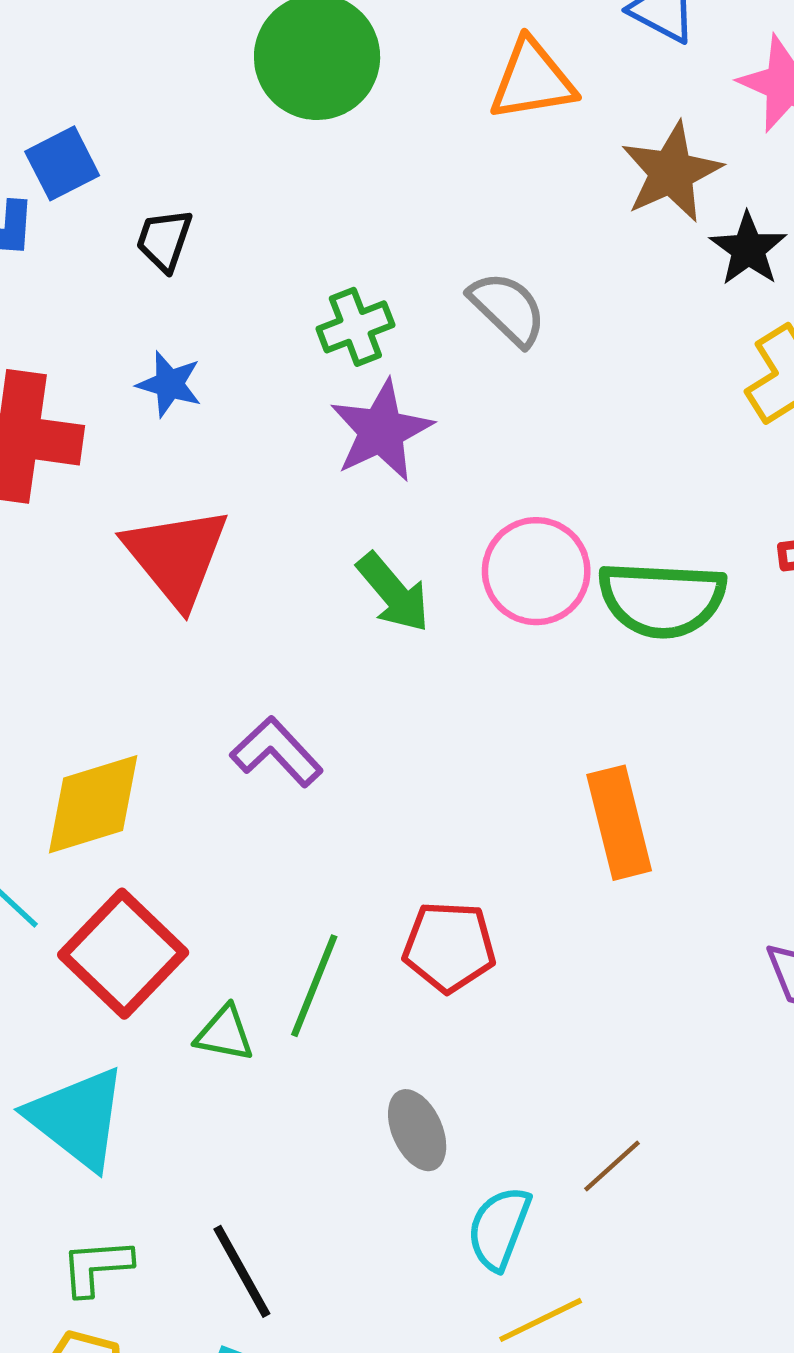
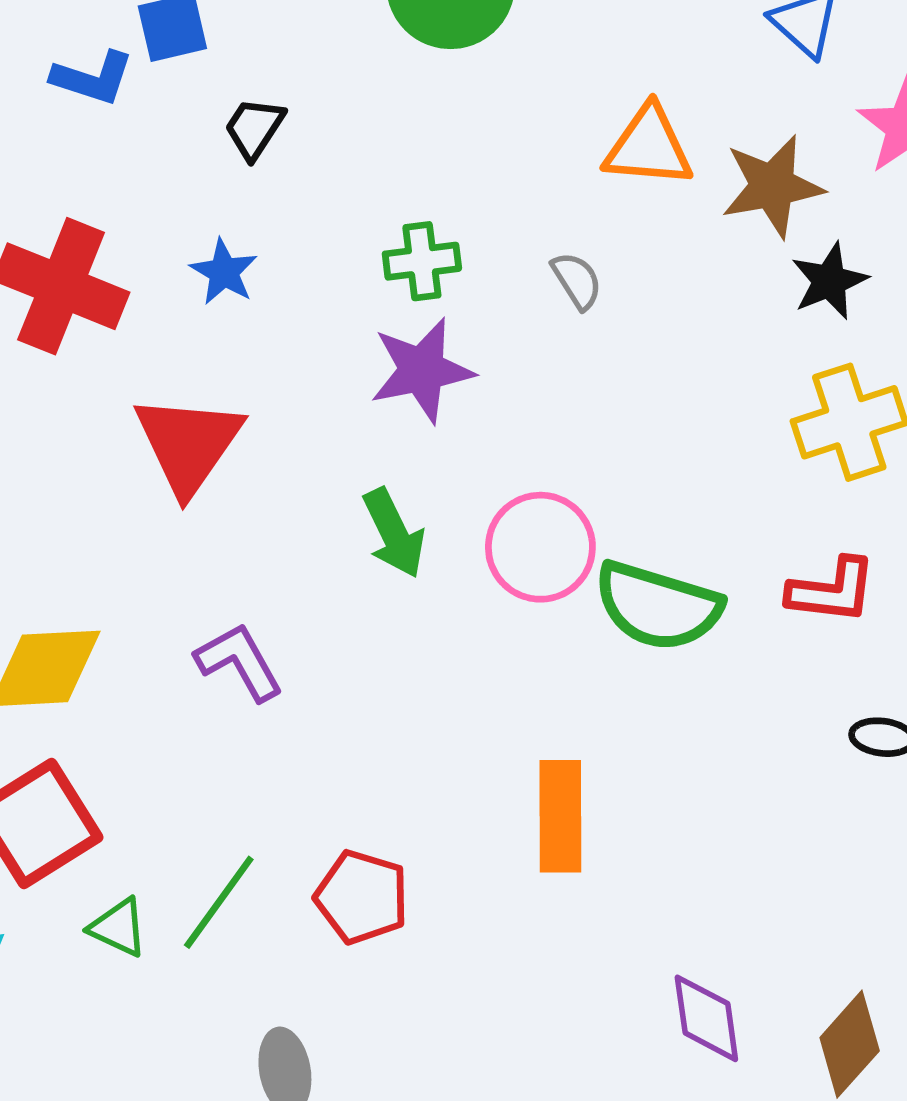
orange triangle: (532, 80) -> (649, 147), moved
gray semicircle: (508, 309) -> (577, 281), size x0.7

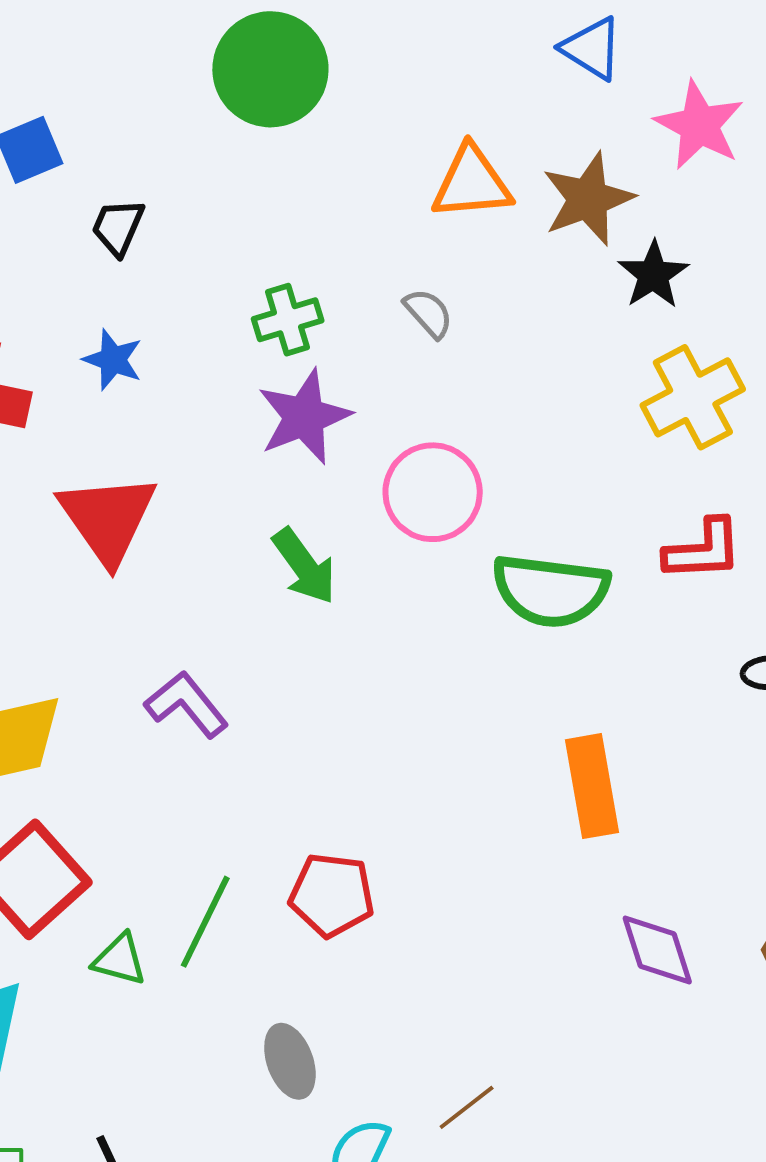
pink circle: (540, 547) -> (433, 492), moved
orange rectangle: (560, 816) -> (592, 786), moved

